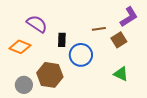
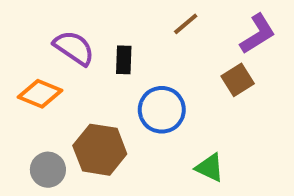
brown line: (99, 29) -> (186, 24), moved, turned -32
black rectangle: (62, 40) -> (124, 60), moved
green triangle: (121, 74) -> (210, 168), moved

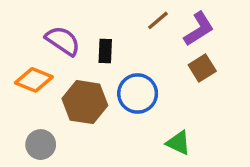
purple L-shape: (258, 34) -> (199, 29), moved
brown hexagon: (100, 150) -> (85, 102), moved

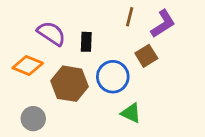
brown line: (158, 20) -> (130, 17), turned -36
brown square: (202, 68) -> (146, 56), moved
green triangle: (178, 143) -> (131, 113), moved

